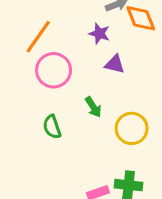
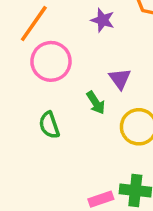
purple triangle: (115, 64) -> (120, 79), moved, turned 40

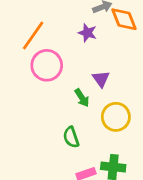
green semicircle: (49, 125) -> (71, 137), moved

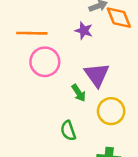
orange line: (33, 35) -> (32, 33), turned 56
purple triangle: (101, 79) -> (97, 75), size x1.5

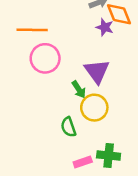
purple star: (84, 31) -> (105, 27), moved
yellow circle: (111, 111) -> (94, 108), moved

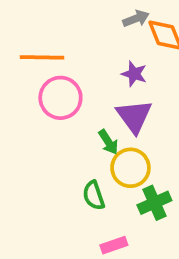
purple star: (105, 27) -> (134, 74), moved
green cross: (109, 156) -> (154, 203), moved, turned -30

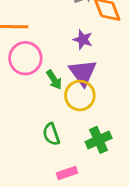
green arrow: (108, 142) -> (54, 80), moved
yellow circle: (130, 168) -> (80, 95), moved

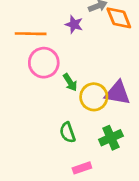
purple star: (83, 40) -> (74, 24), moved
purple triangle: (83, 73) -> (118, 93), moved, turned -44

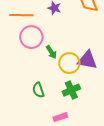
green semicircle: (67, 132) -> (38, 90), moved
green cross: (111, 138) -> (71, 90), moved

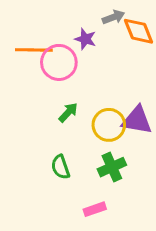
pink circle: (31, 37) -> (59, 62), moved
green arrow: (51, 52) -> (68, 112), moved, turned -104

